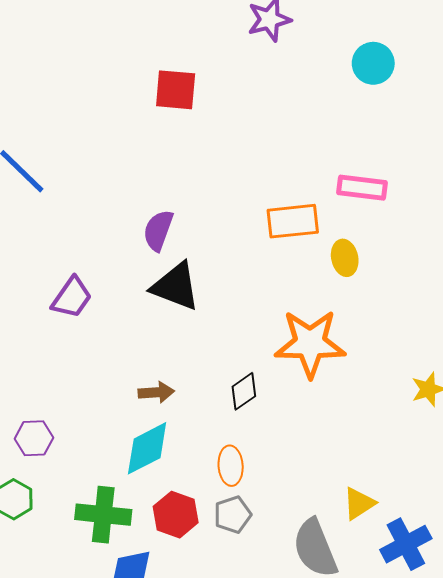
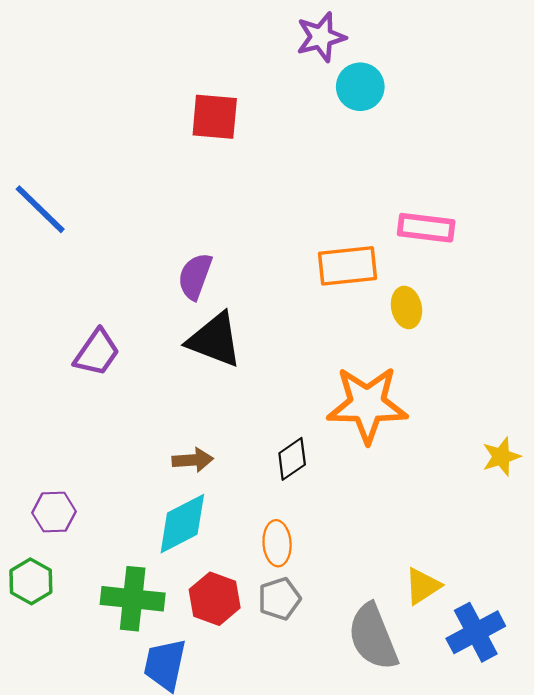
cyan circle: (373, 63) -> (360, 87), moved

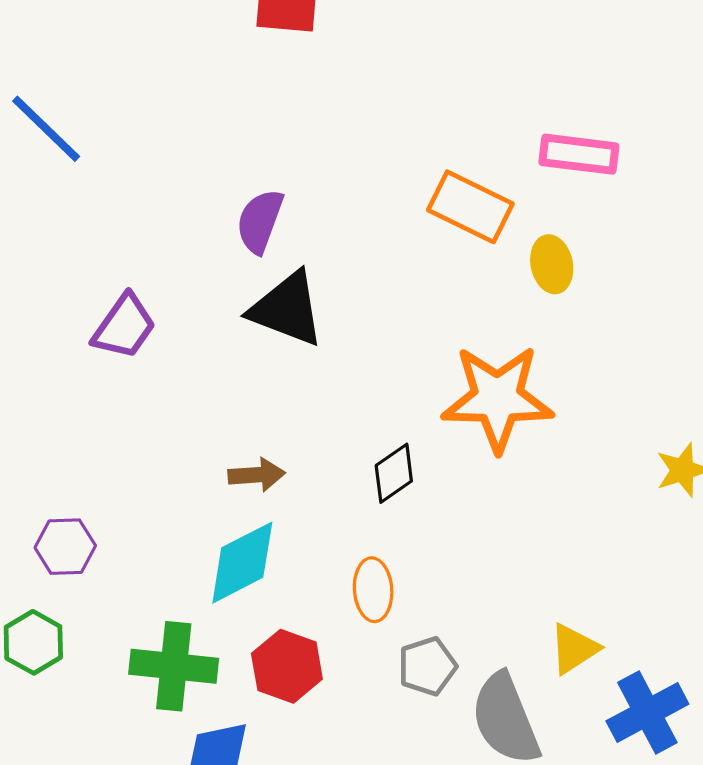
orange rectangle: (348, 266) -> (470, 207), turned 32
gray pentagon: (279, 599) -> (427, 666), moved

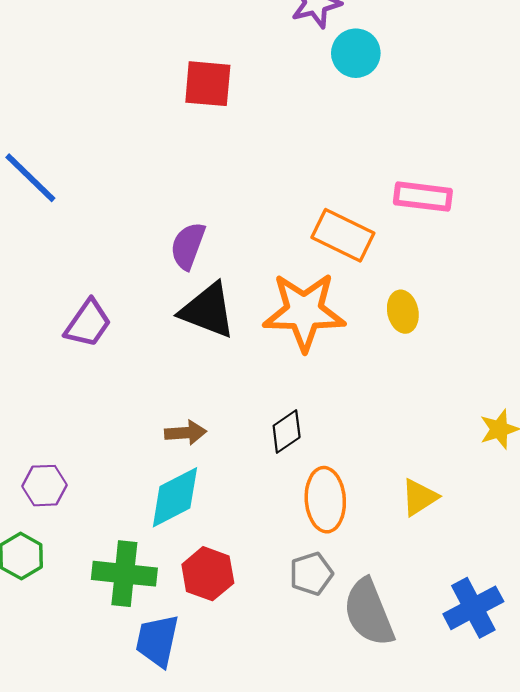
yellow ellipse: (552, 264) -> (403, 312), moved
orange star: (497, 398) -> (304, 312), moved
orange ellipse: (373, 590) -> (325, 500), moved, size x1.4
yellow triangle: (574, 649) -> (419, 497), moved

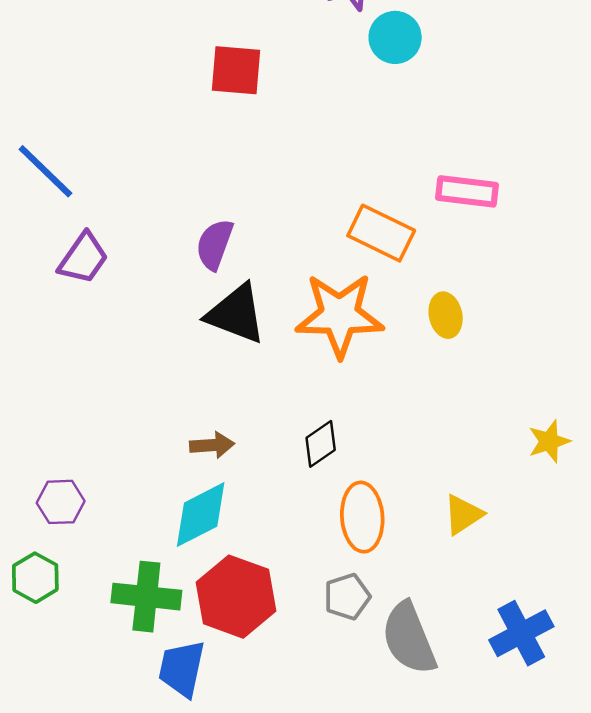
purple trapezoid: (88, 323) -> (83, 258), moved
red hexagon: (208, 574) -> (236, 597), size x1.4

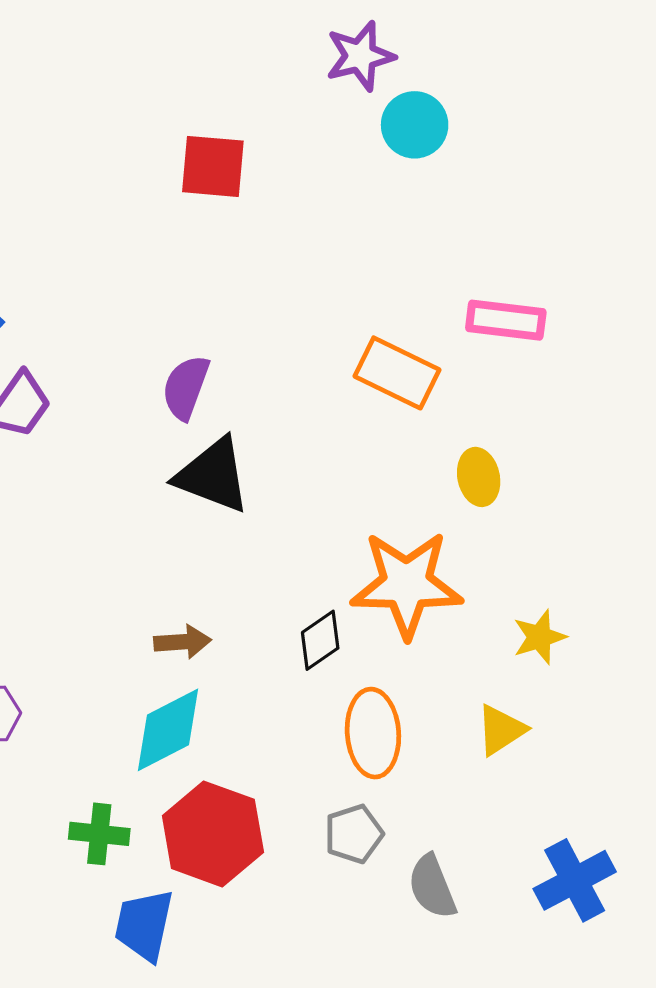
orange star: (340, 315) -> (407, 584), moved
yellow star: (549, 441) -> (539, 637), moved
green cross: (146, 597) -> (99, 834), size x0.7
gray semicircle: (409, 638) -> (432, 887), size x0.7

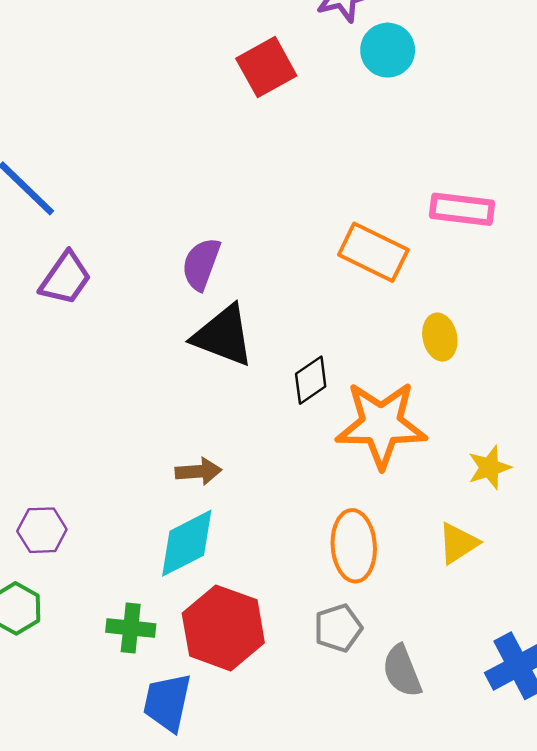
red square: (213, 166) -> (266, 67), moved, turned -34
black diamond: (320, 640) -> (311, 380), moved

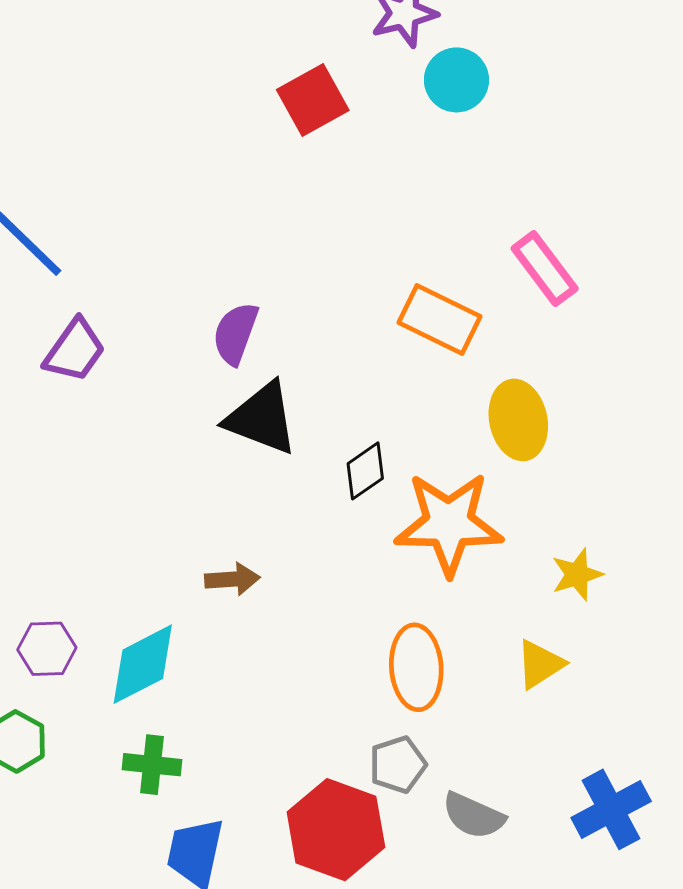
pink rectangle: (462, 209) -> (545, 269), turned 46
yellow ellipse: (440, 337) -> (518, 420), size x1.4
cyan diamond: (187, 543) -> (143, 664), moved
red hexagon: (223, 628) -> (336, 830), moved
gray semicircle: (402, 671) -> (473, 816), turned -44

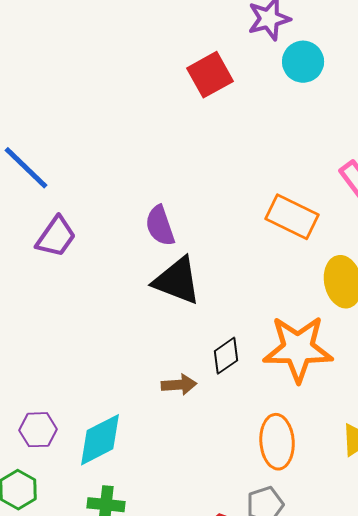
purple semicircle: (235, 333) -> (160, 226), turned -39
black diamond: (365, 471) -> (226, 356), moved
brown arrow: (232, 579) -> (179, 385), moved

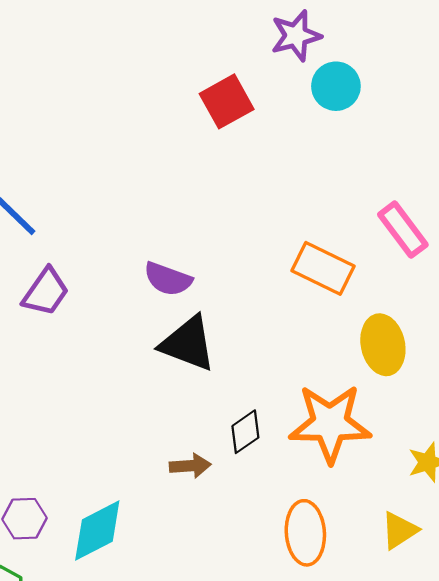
purple semicircle: (160, 226) -> (168, 279), turned -51

